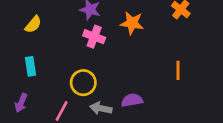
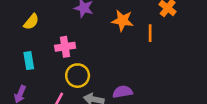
pink cross: (94, 37) -> (65, 47), moved, turned -30
orange line: (178, 70) -> (150, 33), moved

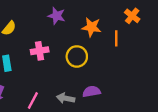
yellow circle: (78, 76) -> (77, 56), moved

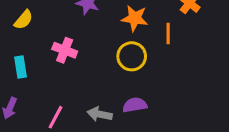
pink cross: (40, 51) -> (65, 50), turned 30
yellow circle: (77, 56) -> (132, 56), moved

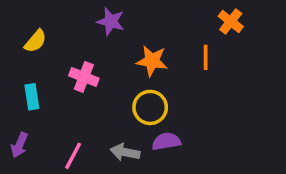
orange star: (135, 18) -> (152, 61), moved
yellow circle: (132, 56) -> (150, 107), moved

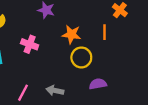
yellow circle: (150, 107) -> (81, 57), moved
purple semicircle: (166, 141) -> (98, 84), moved

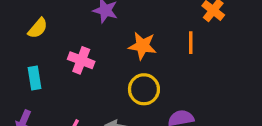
yellow circle: (81, 57) -> (144, 89), moved

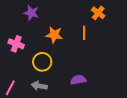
yellow circle: (144, 89) -> (42, 62), moved

